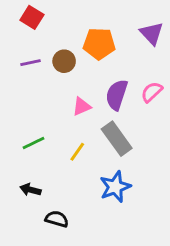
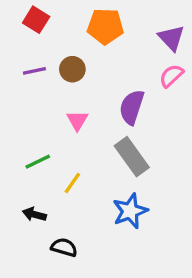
orange pentagon: (99, 44) -> (105, 26), moved
pink semicircle: (152, 92) -> (171, 76), moved
pink triangle: (82, 106) -> (77, 120), moved, turned -36
yellow line: (77, 152) -> (72, 183), moved

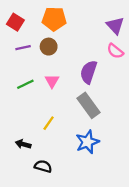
red square: (36, 20) -> (15, 22), moved
orange pentagon: (105, 26) -> (54, 19), moved
pink semicircle: (171, 76) -> (115, 51), turned -98
green line: (38, 162) -> (25, 84), moved

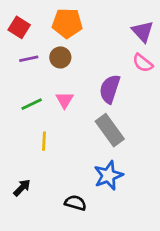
yellow line: (49, 123) -> (44, 141), moved, turned -32
black arrow: (23, 144) -> (22, 188), moved, turned 120
black semicircle: (43, 166) -> (75, 203), moved

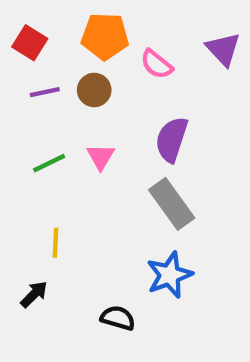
pink semicircle: (143, 63) -> (157, 64), moved
yellow line: (44, 141) -> (55, 243), moved

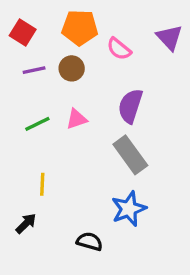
pink triangle: (101, 157) -> (77, 119), turned 40

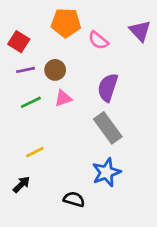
red square: (23, 33) -> (19, 42), moved
brown circle: (72, 68) -> (55, 70), moved
purple line: (34, 70) -> (26, 70), moved
yellow line: (42, 184) -> (35, 152), turned 60

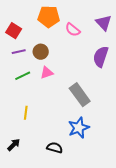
purple semicircle: (108, 87) -> (101, 57), moved
yellow line: (35, 152) -> (26, 113), turned -56
black arrow: (21, 184) -> (14, 145), moved

